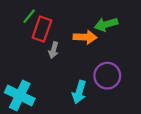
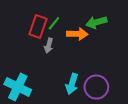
green line: (29, 16) -> (54, 23), moved
purple circle: (107, 76) -> (96, 87), moved

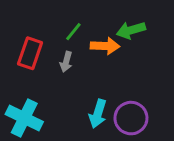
red rectangle: (38, 27) -> (30, 53), moved

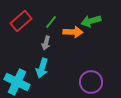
red rectangle: (30, 53) -> (21, 21), moved, turned 30
cyan arrow: (98, 114) -> (42, 68), moved

